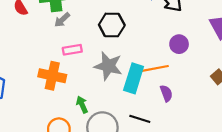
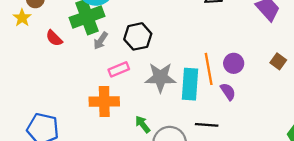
black hexagon: (112, 25) -> (138, 36), moved
purple circle: (179, 44) -> (234, 63), moved
orange line: (154, 69) -> (209, 69), turned -76

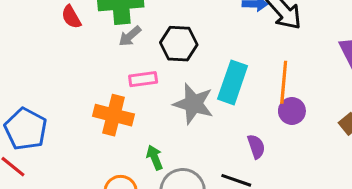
orange line: (209, 69) -> (284, 82), moved
cyan rectangle: (190, 84) -> (233, 82), moved
purple semicircle: (228, 92) -> (256, 146), moved

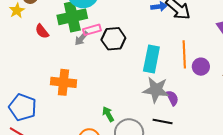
pink rectangle: (143, 79) -> (92, 30), moved
gray star: (193, 104) -> (156, 90), moved
purple circle: (292, 111) -> (201, 67), moved
orange cross: (114, 115) -> (63, 82), moved

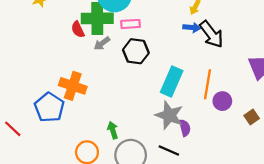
pink rectangle: (92, 30) -> (131, 24), moved
red semicircle: (42, 31) -> (78, 29), moved
blue pentagon: (23, 107) -> (49, 107), moved

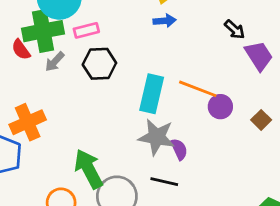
black arrow: (211, 34) -> (235, 29), moved, size x0.6
orange line: (208, 84) -> (198, 89), turned -68
orange cross: (73, 86) -> (28, 122), turned -32
green arrow: (113, 130) -> (89, 169), size x1.8

